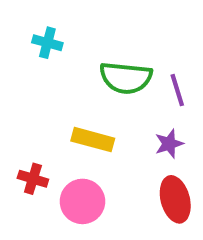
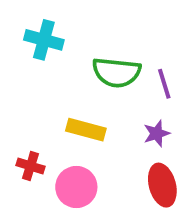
cyan cross: (47, 43) -> (44, 40), size x1.4

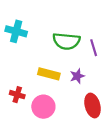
cyan cross: (44, 40) -> (16, 31), moved
purple star: (157, 133) -> (77, 76), moved

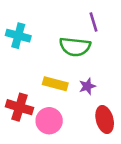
purple line: (94, 48) -> (94, 22), moved
red cross: (17, 95) -> (19, 107), size x1.5

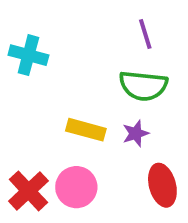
green semicircle: (75, 47) -> (143, 86), moved
red cross: (19, 107) -> (28, 191), moved, turned 30

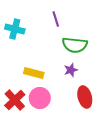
purple line: (145, 34) -> (56, 19), moved
yellow rectangle: (86, 130) -> (34, 73), moved

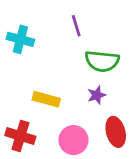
pink circle: (40, 98) -> (73, 140), moved
red cross: (15, 100) -> (20, 136), turned -30

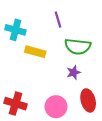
yellow rectangle: (46, 99) -> (35, 52), moved

